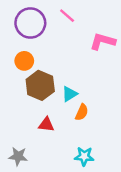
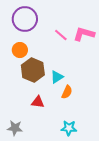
pink line: (67, 16) -> (61, 35), moved

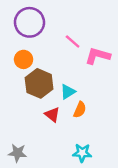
pink L-shape: (84, 34) -> (98, 56), moved
red triangle: (38, 102) -> (52, 115), moved, turned 32

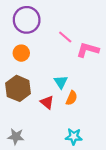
brown hexagon: (39, 83) -> (18, 88), moved
cyan triangle: (68, 92) -> (61, 82), turned -32

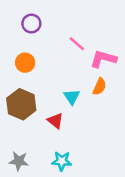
purple circle: (27, 20) -> (31, 24), size x0.6
orange semicircle: (72, 98) -> (100, 87), moved
cyan star: (74, 137) -> (62, 161), moved

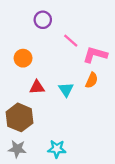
purple circle: (31, 24) -> (43, 20), moved
brown hexagon: (21, 104) -> (20, 117), moved
red triangle: (55, 121) -> (37, 87), moved, turned -42

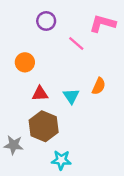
pink L-shape: (95, 55) -> (103, 23), moved
brown hexagon: (20, 117) -> (44, 126), moved
gray star: (17, 149) -> (14, 145), moved

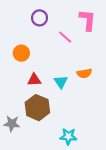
pink L-shape: (103, 23) -> (88, 20), turned 80
orange semicircle: (99, 86) -> (84, 73), turned 56
cyan star: (61, 160) -> (68, 136), moved

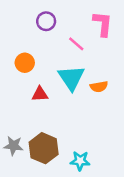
cyan triangle: (61, 82) -> (71, 78), moved, size x1.6
brown hexagon: (37, 108) -> (44, 148), moved

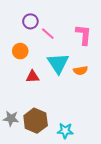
purple circle: (46, 21) -> (30, 21), moved
pink L-shape: (103, 24) -> (84, 35), moved
pink line: (76, 44) -> (48, 34), moved

